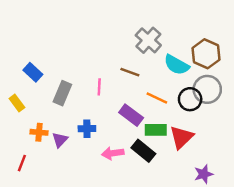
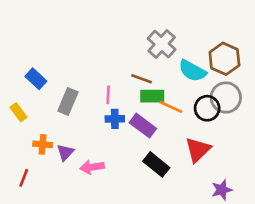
blue cross: (87, 129) -> (115, 119), moved
green rectangle: (156, 130) -> (152, 96), moved
pink arrow: (113, 153) -> (92, 167), moved

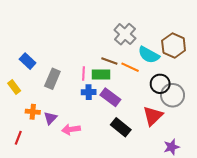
green rectangle: (152, 96) -> (101, 74), moved
gray circle: (226, 98) -> (173, 95), moved
orange line: (171, 107) -> (130, 67), moved

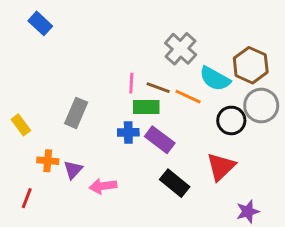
blue rectangle: (28, 61) -> (40, 23), moved
pink line: (83, 73) -> (131, 83), moved
gray circle: (173, 95) -> (261, 106), moved

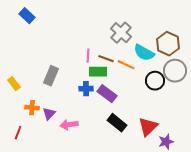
red triangle: (221, 167) -> (148, 127), moved

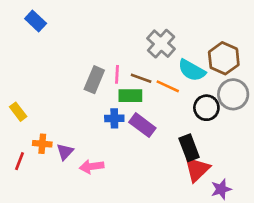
gray rectangle: (51, 76) -> (94, 80), moved
black rectangle: (117, 123) -> (189, 148), moved, turned 30
red line: (18, 133) -> (20, 161), moved

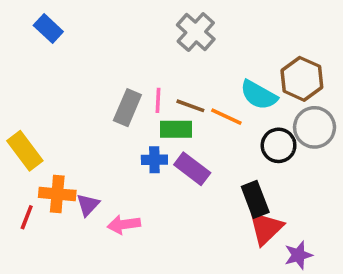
gray cross: (161, 44) -> (196, 32), moved
yellow rectangle: (18, 112) -> (25, 151), size x1.5
orange cross: (42, 144) -> (57, 194), size x1.4

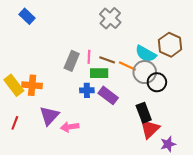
gray circle: (315, 127) -> (145, 72), moved
orange cross: (57, 194) -> (32, 85), moved
purple triangle: (88, 205) -> (49, 116), size x1.5

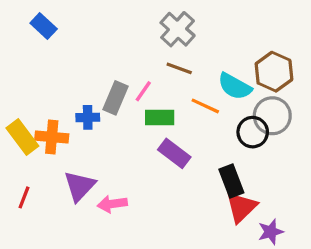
pink line: (89, 57) -> (143, 91), turned 32
brown line: (107, 60) -> (179, 68), moved
gray circle: (145, 72) -> (272, 116), moved
blue cross: (87, 90) -> (88, 117), moved

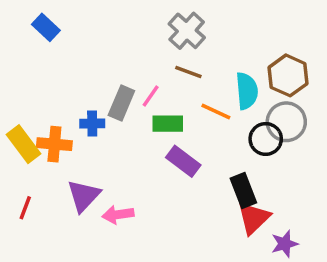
cyan semicircle: (235, 86) -> (247, 91), turned -124

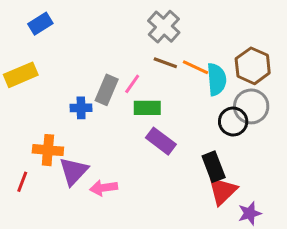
blue rectangle: (46, 27) -> (40, 24), turned -75
orange line: (216, 112) -> (195, 67), moved
yellow rectangle: (24, 144) -> (21, 75), moved, turned -76
orange cross: (54, 144) -> (48, 150), moved

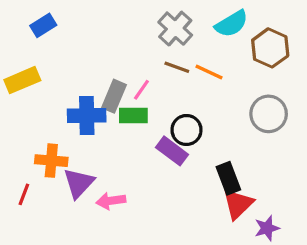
brown hexagon: (253, 66) -> (270, 48), moved
cyan semicircle: (217, 79) -> (232, 24), moved, turned 64
blue cross: (81, 108) -> (87, 115), size x1.6
green rectangle: (147, 108) -> (133, 115), moved
black circle: (233, 122) -> (186, 130), moved

